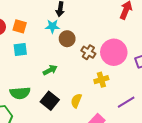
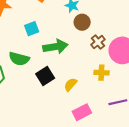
cyan square: (20, 50) -> (32, 29), moved, turned -32
green arrow: (50, 70) -> (55, 47), size x1.6

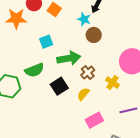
brown cross: (98, 42) -> (88, 72), moved
green semicircle: (19, 59) -> (34, 70), turned -36
yellow cross: (101, 73) -> (112, 82), turned 32

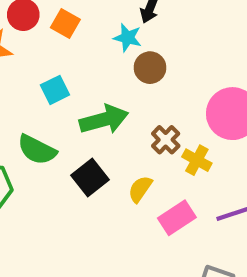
green semicircle: (34, 70) -> (37, 150), turned 54
brown cross: (88, 72) -> (166, 140), moved
pink rectangle: (94, 120) -> (177, 218), moved

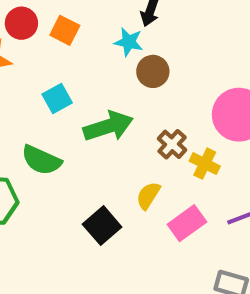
black square: (90, 178) -> (102, 226), moved

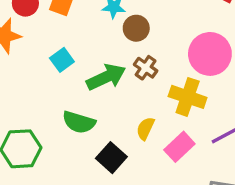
brown cross: (172, 144) -> (146, 68), moved
green semicircle: (41, 160) -> (79, 122), moved
yellow cross: (205, 164) -> (188, 97), size x1.5

